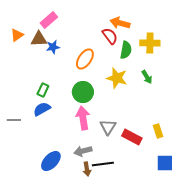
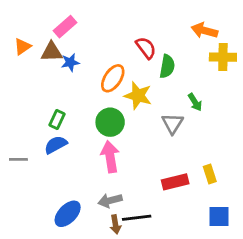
orange arrow: (120, 23) -> (204, 31), moved
yellow cross: (150, 43) -> (223, 57), moved
yellow star: (117, 78) -> (138, 96), moved
gray triangle: (108, 127) -> (173, 123), moved
red rectangle: (132, 137) -> (175, 182), turned -42

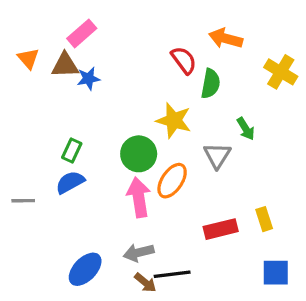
orange arrow: (204, 31) -> (226, 38), moved
orange triangle: (22, 46) -> (28, 59), turned -36
yellow cross: (223, 57) -> (281, 72), turned 30
orange ellipse: (113, 78) -> (172, 181), moved
brown arrow: (115, 224) -> (145, 283), turned -42

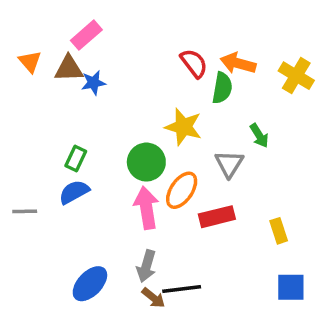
orange arrow: (226, 38) -> (238, 63), moved
red rectangle: (221, 229) -> (217, 217), moved
gray arrow: (139, 253) -> (146, 266), turned -60

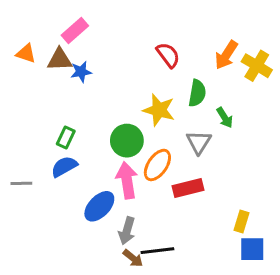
orange triangle: (30, 62) -> (26, 53), turned -30
orange arrow: (238, 63) -> (226, 55), moved, turned -72
green semicircle: (222, 88) -> (197, 93), moved
yellow rectangle: (279, 231) -> (242, 222), moved, turned 35
blue ellipse: (90, 284) -> (99, 206), moved

